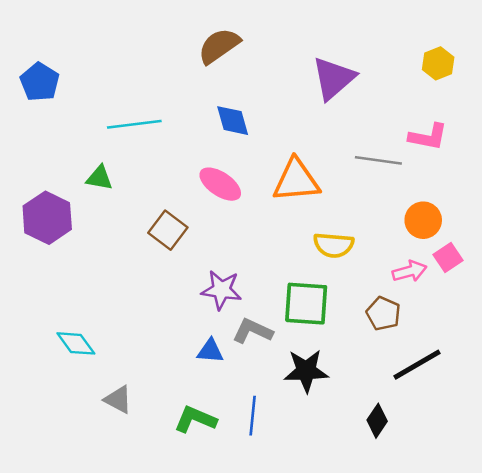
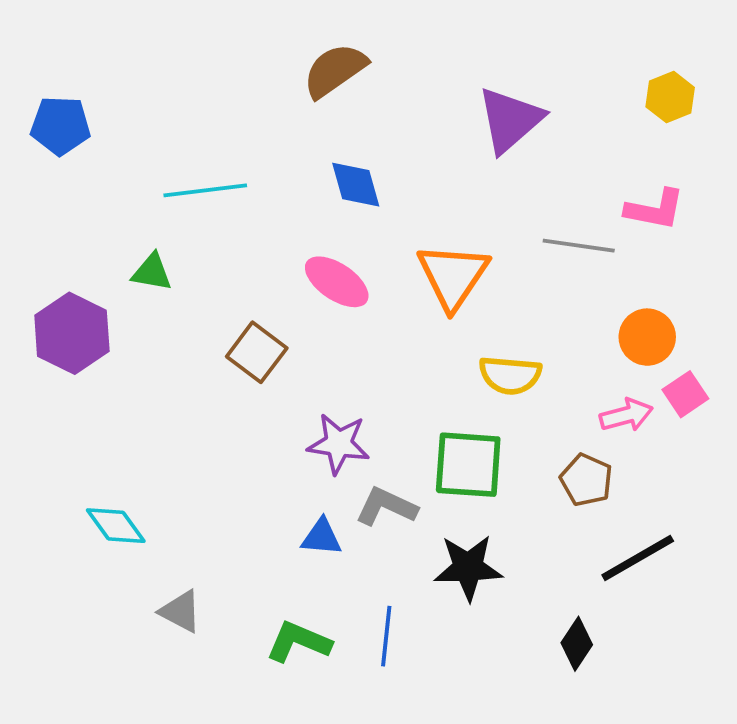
blue pentagon: (40, 82) -> (60, 126), turned -30
orange triangle: (296, 180) -> (453, 276), turned -51

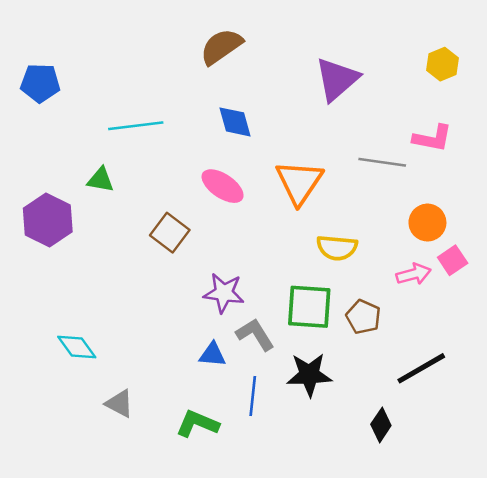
brown pentagon: (586, 480) -> (363, 317), moved
gray L-shape: (386, 507) -> (255, 334), turned 33
blue line: (386, 636) -> (253, 396), moved

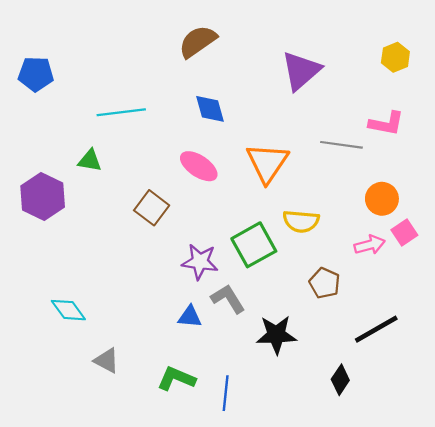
green square: (309, 307) -> (254, 245), moved, turned -33
blue line: (253, 396) -> (226, 393), moved

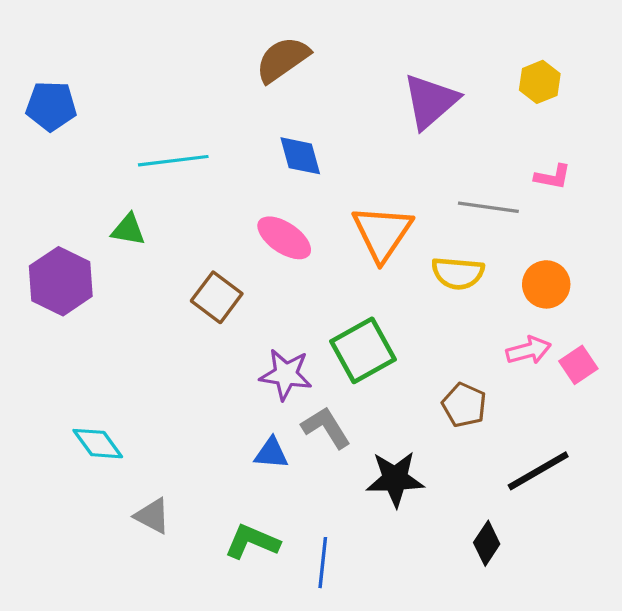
yellow hexagon: (395, 57) -> (540, 82), moved
pink L-shape: (386, 123) -> (553, 177), size x0.7
yellow semicircle: (301, 221) -> (458, 273), moved
pink square: (404, 232) -> (578, 365), moved

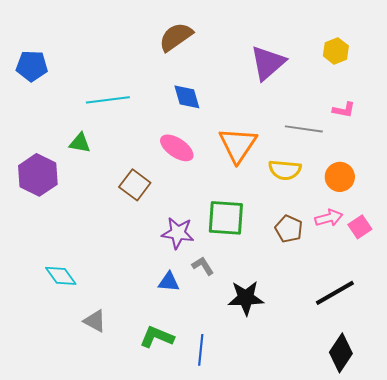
green square: (363, 350) -> (226, 218), turned 33
brown pentagon: (464, 405) -> (289, 229), moved
gray L-shape: (326, 428) -> (203, 266), size x0.7
black diamond: (487, 543) -> (341, 353), moved, size x1.4

